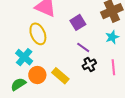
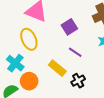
black cross: (89, 64) -> (78, 81), moved
yellow rectangle: (60, 76) -> (57, 68), moved

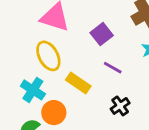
yellow rectangle: (57, 68) -> (78, 83), moved

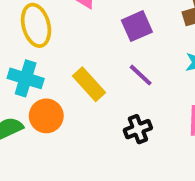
yellow ellipse: (48, 56) -> (36, 25), moved
cyan cross: (33, 90) -> (26, 78), turned -30

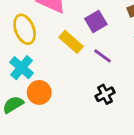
cyan cross: (26, 78) -> (22, 68), turned 30
yellow rectangle: (89, 84) -> (71, 42), moved

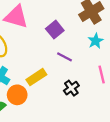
yellow rectangle: (71, 42) -> (36, 77), moved, turned -66

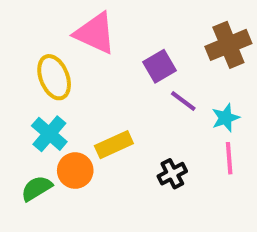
cyan star: (96, 41) -> (226, 118), moved
purple line: (65, 57) -> (183, 101), moved

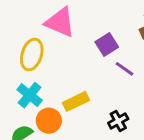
yellow ellipse: (54, 77) -> (32, 55), turned 40

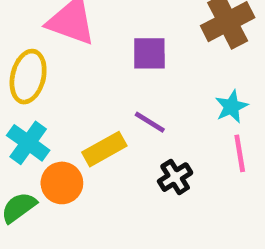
purple square: (107, 45) -> (149, 53), turned 35
purple line: (124, 69) -> (150, 122), moved

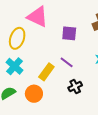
yellow rectangle: (104, 149) -> (46, 72), turned -30
orange circle: (62, 183) -> (34, 94), moved

